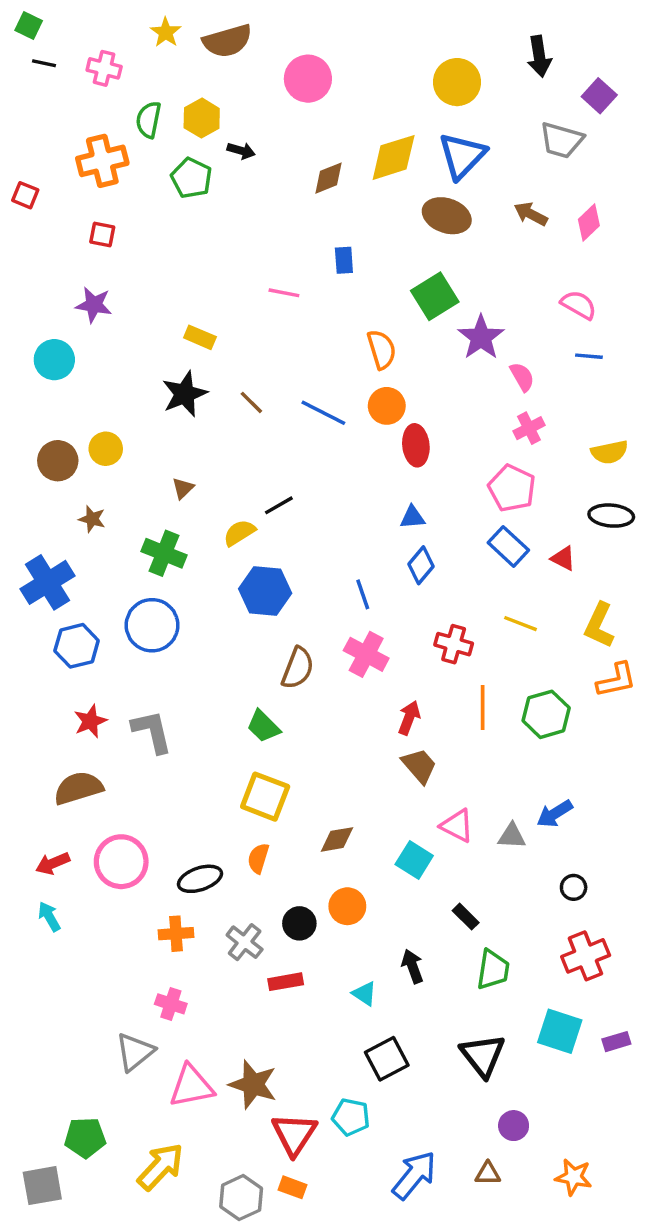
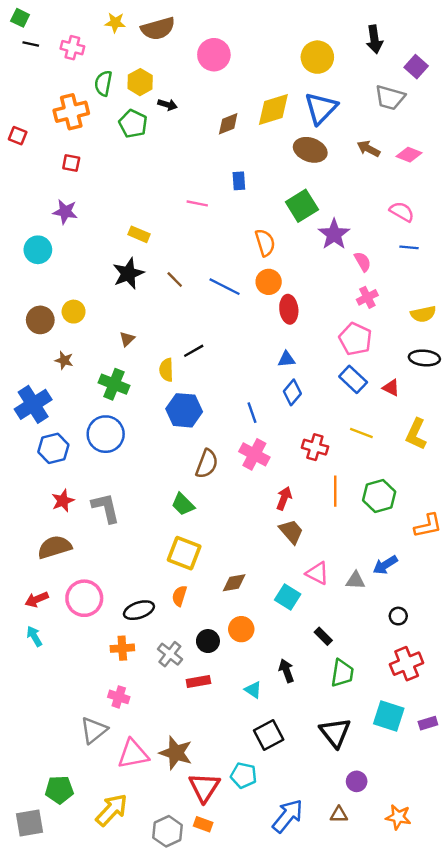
yellow star: (166, 32) -> (115, 23), turned -30
pink diamond: (589, 223) -> (409, 155), turned 65
yellow semicircle: (239, 533) -> (166, 370), turned -60
orange L-shape: (616, 680) -> (428, 526), moved

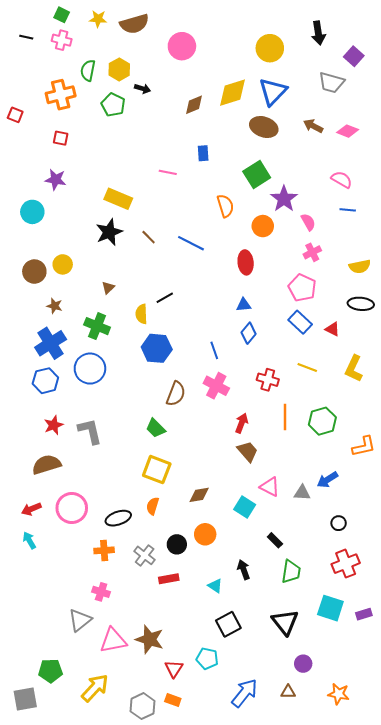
green square: (20, 18) -> (62, 15), moved
yellow rectangle: (139, 234) -> (118, 199), size x1.5
orange circle: (269, 282) -> (263, 226), moved
blue cross: (33, 404) -> (51, 343), moved
red triangle: (204, 787) -> (174, 669), size x0.7

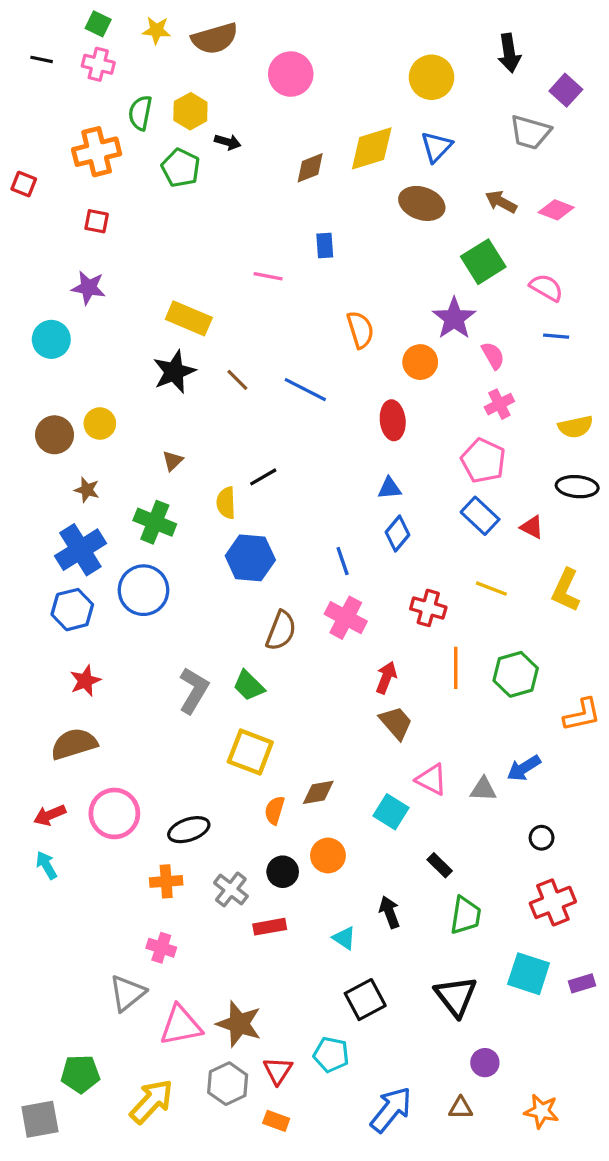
blue triangle: (273, 92) -> (436, 147), size x0.7
green square: (257, 174) -> (483, 262), moved
gray L-shape: (90, 431) -> (194, 690), moved, turned 44
orange semicircle: (153, 506) -> (275, 810), moved
gray hexagon: (142, 706) -> (228, 1084), moved

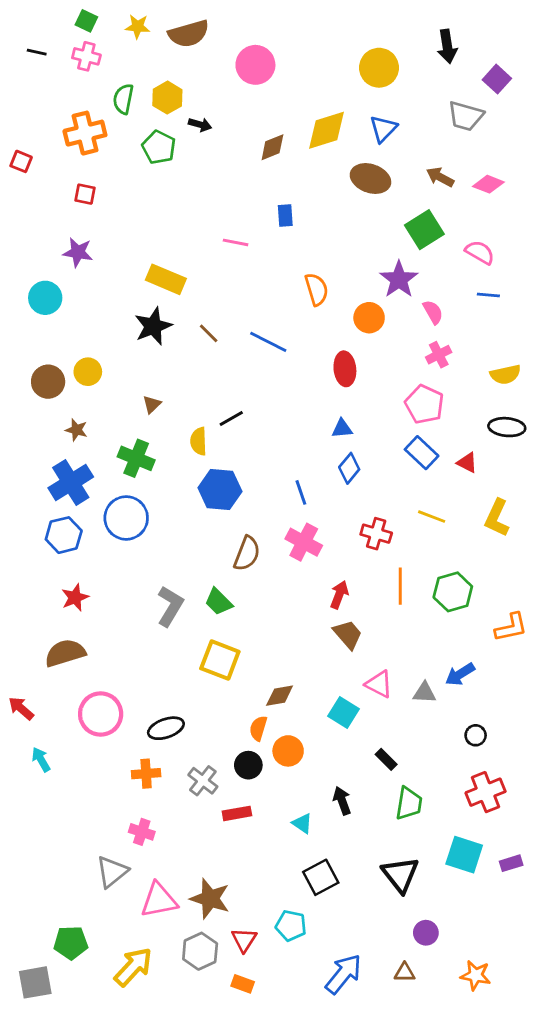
orange semicircle: (275, 810) -> (258, 728), moved
red arrow: (50, 815) -> (21, 708), moved, turned 64

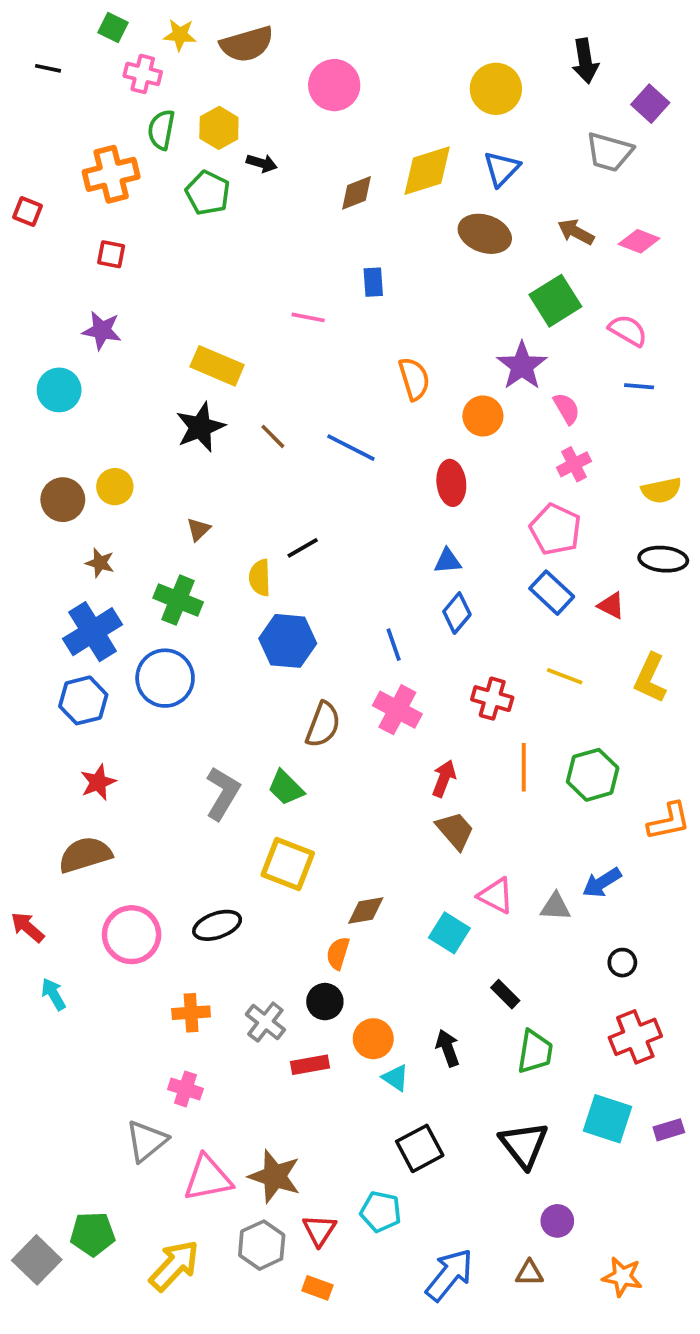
pink cross: (86, 56) -> (143, 74), moved
black ellipse: (166, 728) -> (217, 925), moved
orange circle: (288, 751) -> (373, 1039), moved
gray square: (35, 982) -> (37, 1260), moved, turned -36

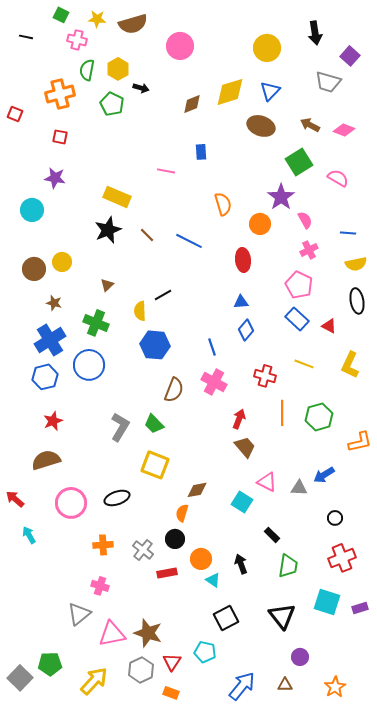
blue line: (639, 386) -> (348, 233), moved
black ellipse: (663, 559) -> (357, 301), turned 75
orange star: (622, 1277) -> (335, 687), turned 30

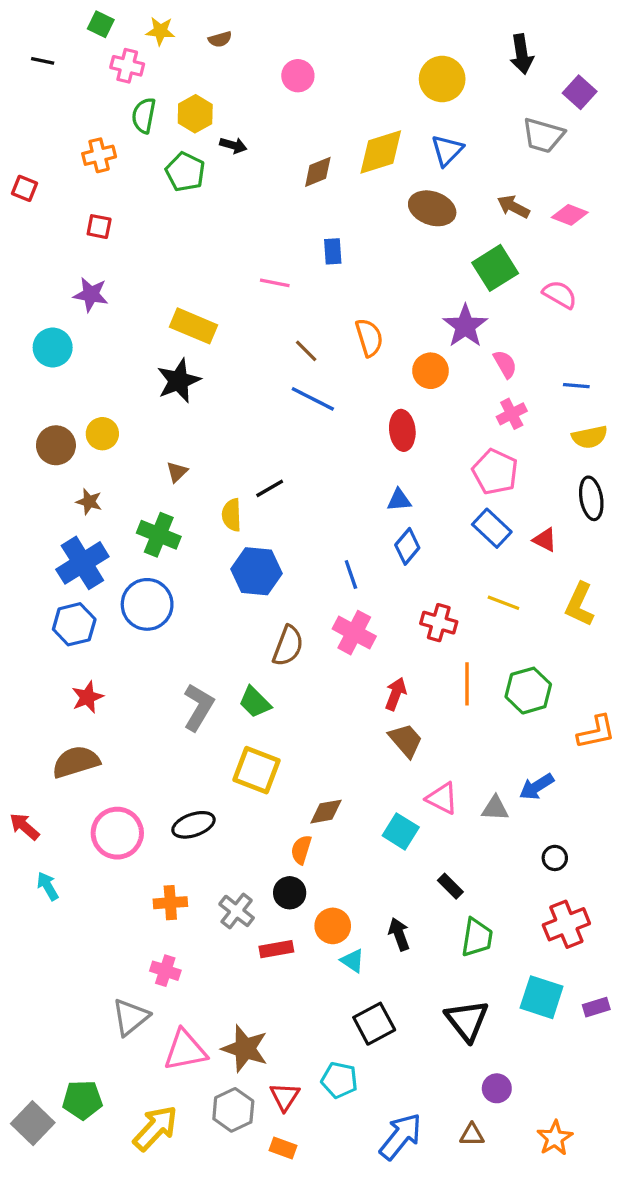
brown semicircle: (133, 24) -> (220, 39), size x0.5
pink circle: (180, 46) -> (298, 76), size x0.7
orange cross: (60, 94) -> (99, 155), size x0.7
brown line: (147, 235) -> (306, 351), moved

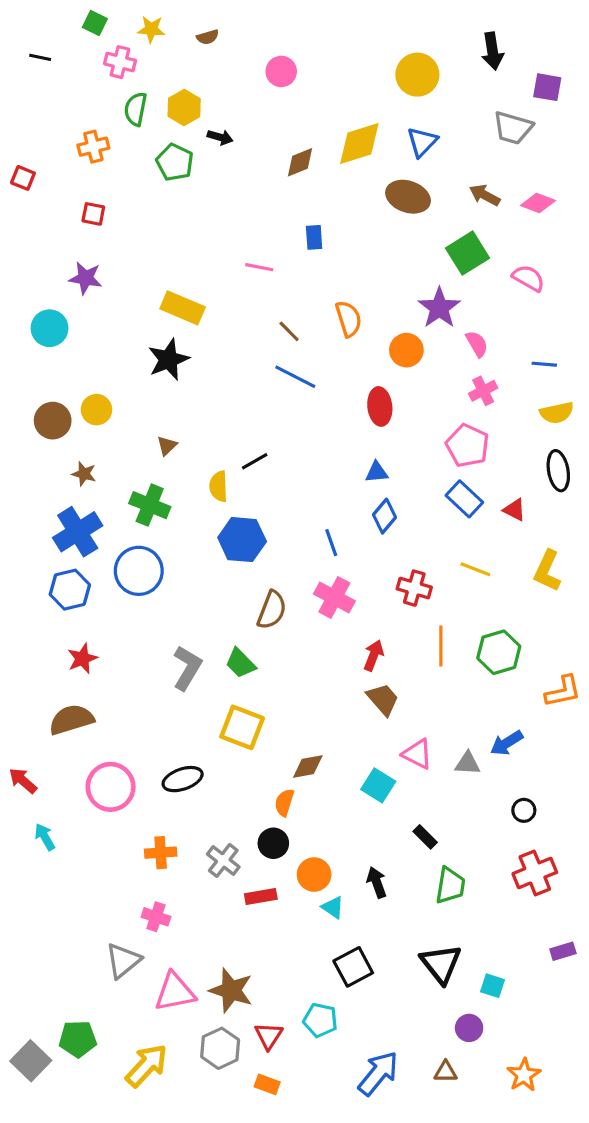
purple square: (580, 92) -> (547, 87), turned -32
cyan square: (542, 997) -> (493, 986), moved, size x0.6

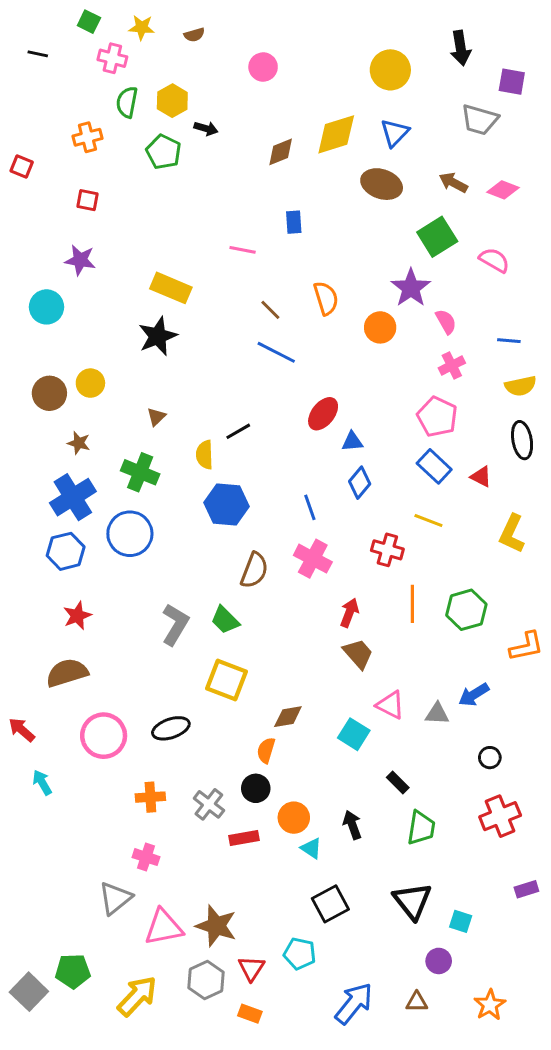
red ellipse: (380, 406) -> (323, 414), moved, turned 44
yellow line: (475, 569) -> (428, 521), moved

